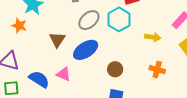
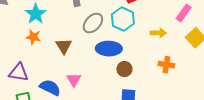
orange star: (19, 26) -> (33, 37), moved
blue ellipse: (86, 50) -> (109, 49), moved, turned 40
pink triangle: (64, 74) -> (74, 80), turned 42

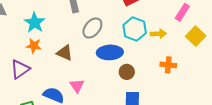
cyan hexagon: (123, 19) -> (135, 29), moved
brown triangle: (64, 46) -> (65, 53), turned -30
purple triangle: (19, 73) -> (20, 69), moved, turned -40

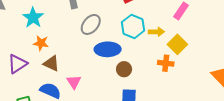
yellow square: (196, 36) -> (177, 44), moved
orange star: (34, 46) -> (41, 43), moved
brown triangle: (65, 53) -> (51, 63), moved

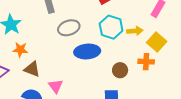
gray ellipse: (91, 24) -> (69, 28), turned 35
brown circle: (124, 69) -> (120, 70), moved

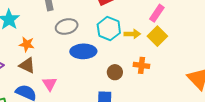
yellow square: (157, 42) -> (157, 36), moved
orange star: (20, 50) -> (27, 44), moved

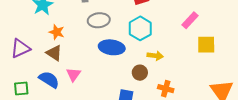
yellow arrow: (132, 34) -> (155, 56), moved
yellow square: (157, 36) -> (206, 45), moved, turned 36
orange cross: (141, 65) -> (166, 89), moved

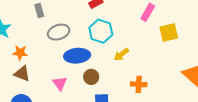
yellow arrow: (155, 56) -> (121, 54), turned 147
brown circle: (140, 73) -> (91, 77), moved
pink triangle: (73, 74) -> (60, 83), moved

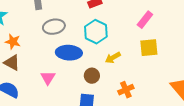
yellow square: (169, 33) -> (149, 48), moved
brown circle: (91, 77) -> (92, 76), moved
orange cross: (139, 84) -> (126, 90), turned -35

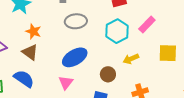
pink rectangle: (145, 20) -> (147, 24), moved
blue ellipse: (69, 53) -> (75, 57), moved, turned -40
pink triangle: (48, 78) -> (66, 83), moved

